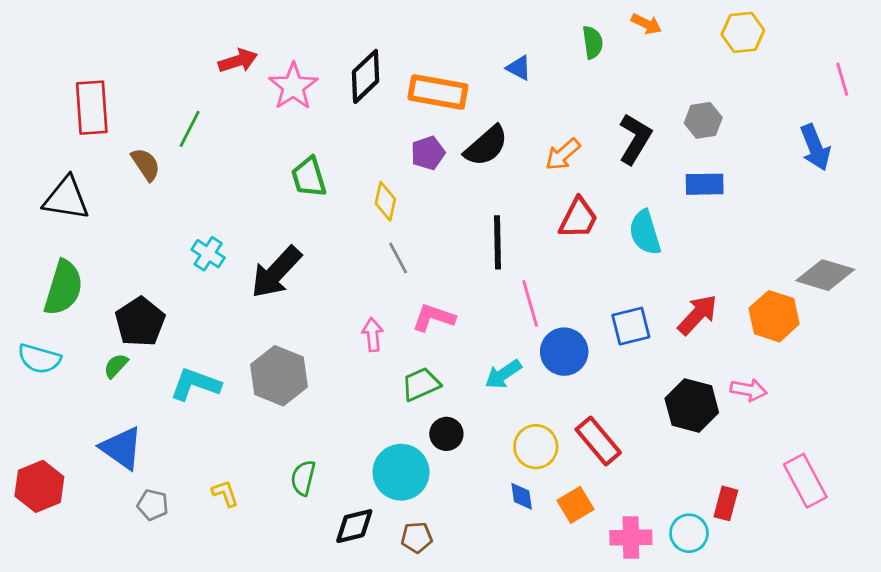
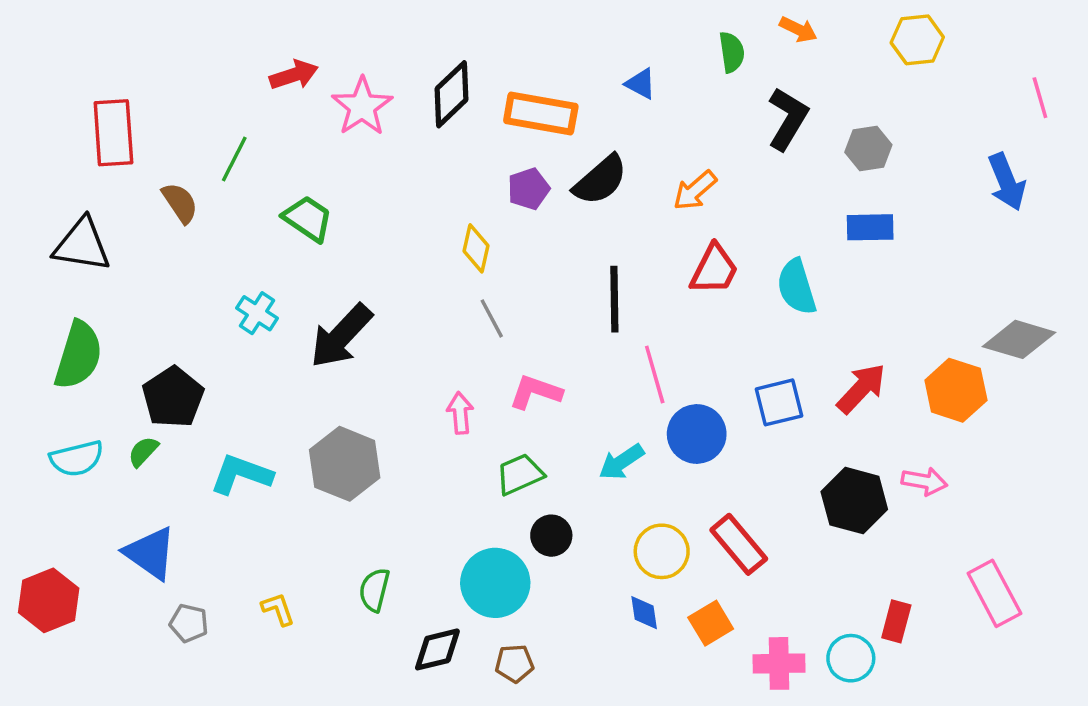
black L-shape: (635, 139) -> (788, 119), moved
green trapezoid: (309, 177) -> (308, 219), moved, turned 141
cyan semicircle: (39, 359) -> (77, 459), moved, turned -30

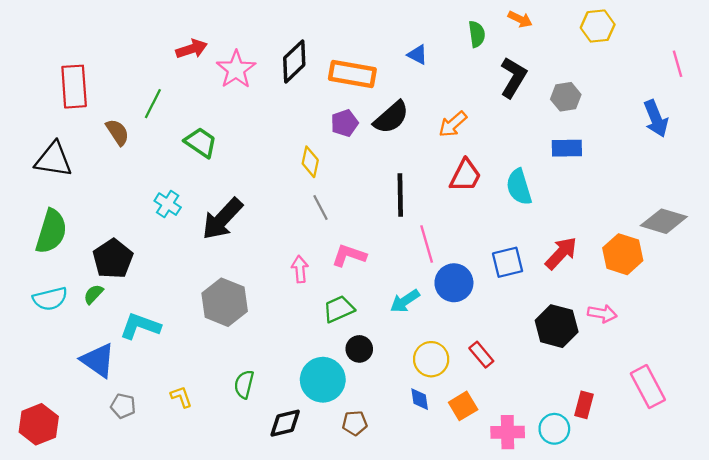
cyan L-shape: (241, 474) -> (140, 326), moved
red rectangle: (739, 544) -> (481, 355), size x0.7
red hexagon: (49, 600) -> (39, 424), moved
brown pentagon: (515, 663) -> (355, 423), moved

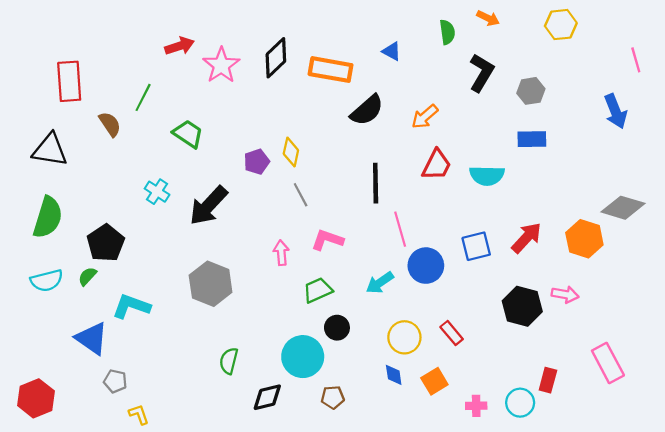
purple pentagon: (344, 123) -> (257, 162), moved
cyan semicircle: (519, 187) -> (487, 176), turned -72
yellow L-shape: (181, 397) -> (139, 414), moved
pink cross: (508, 432) -> (476, 406), size x0.7

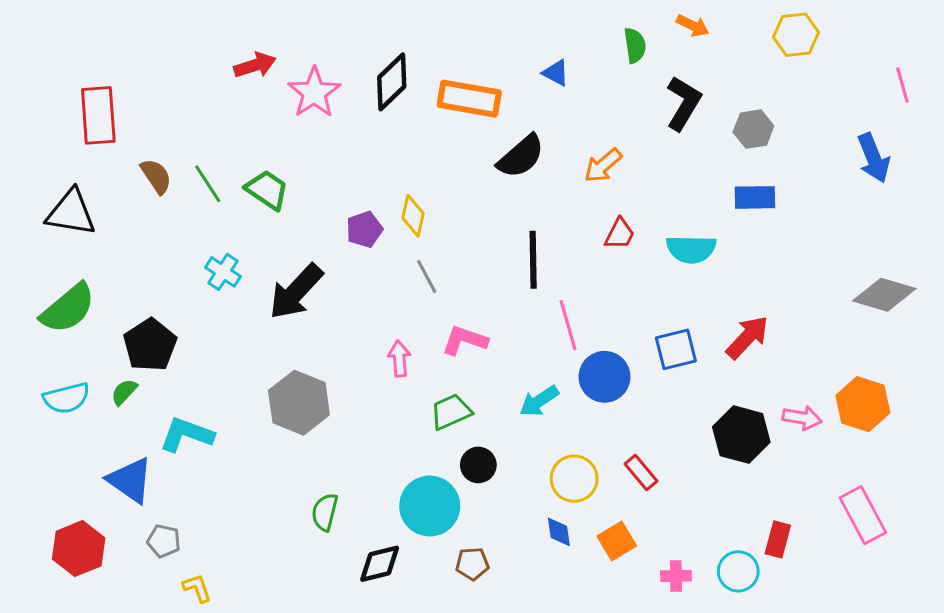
green line: (143, 97) -> (208, 184), moved, turned -60
red trapezoid: (437, 165) -> (620, 234), size x0.7
green semicircle: (48, 217) -> (68, 308), turned 33
orange hexagon: (584, 239) -> (863, 404), moved
red hexagon: (36, 398) -> (79, 549), moved

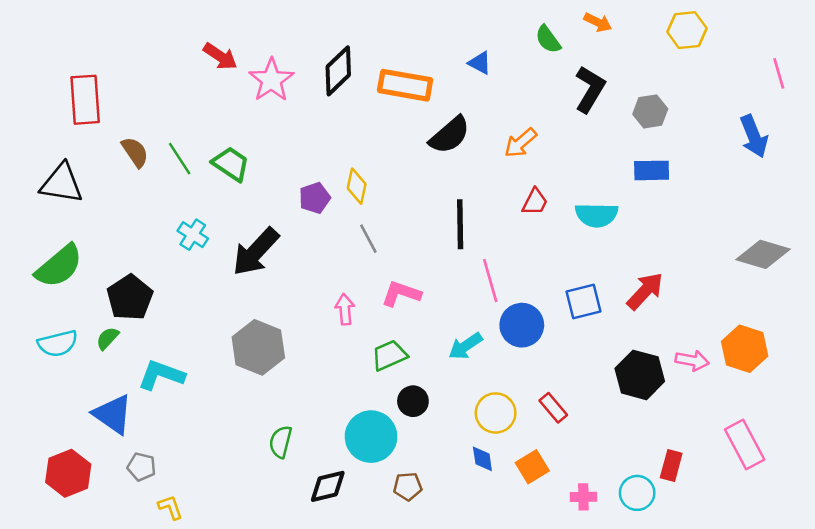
green semicircle: (635, 45) -> (548, 39), turned 152
red arrow: (255, 65) -> (220, 56), turned 52

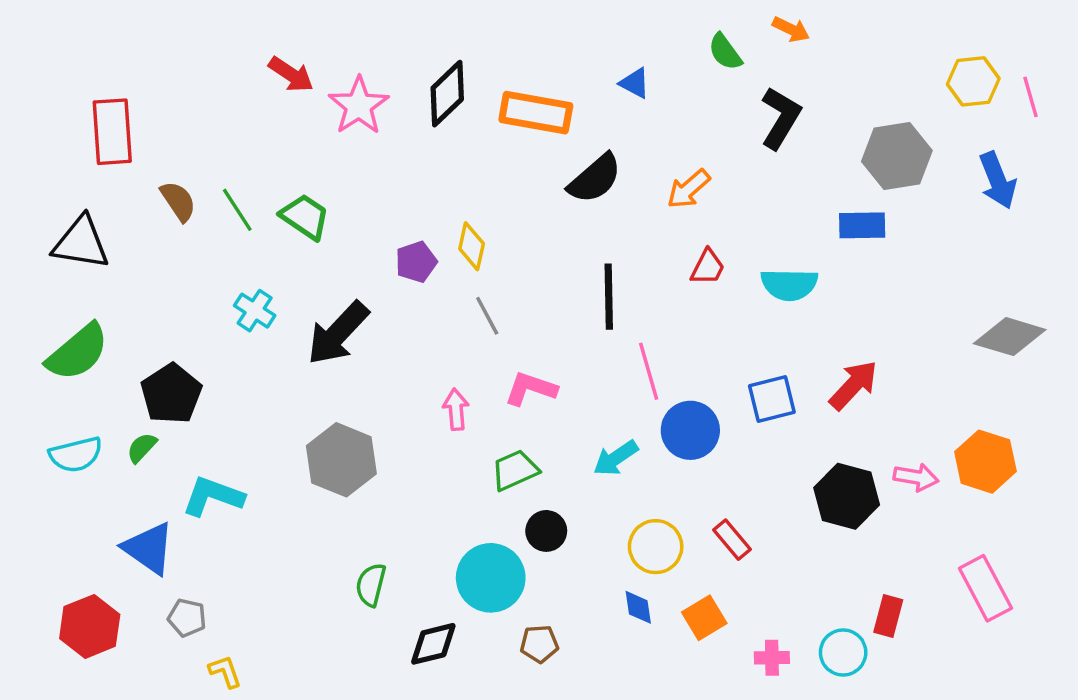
yellow hexagon: (687, 30) -> (973, 81), moved
gray hexagon: (650, 111) -> (897, 156), moved, size x1.5

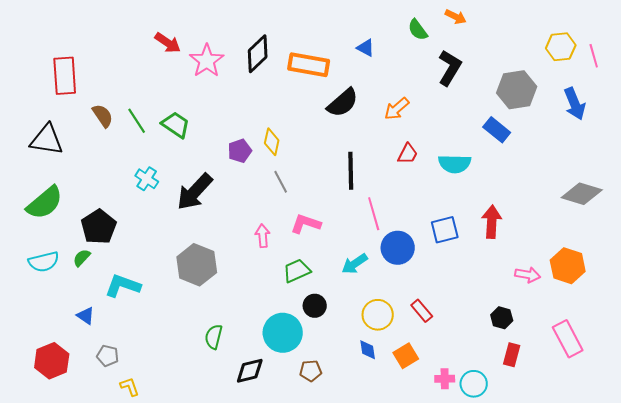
blue rectangle: (862, 225) -> (497, 130), turned 40
red arrow: (853, 385) -> (492, 222), turned -40
black hexagon: (847, 496) -> (502, 318), moved, size x0.6
blue triangle: (149, 548) -> (86, 316), size x0.6
cyan circle: (843, 652) -> (474, 384), moved

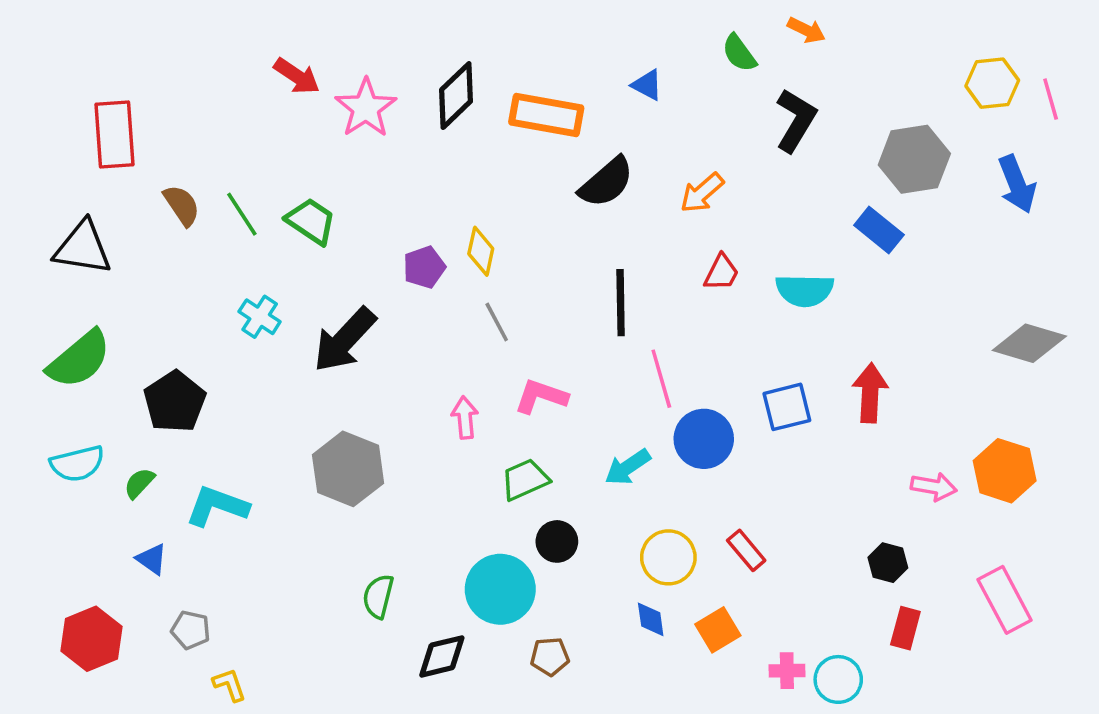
green semicircle: (82, 258) -> (139, 483), moved

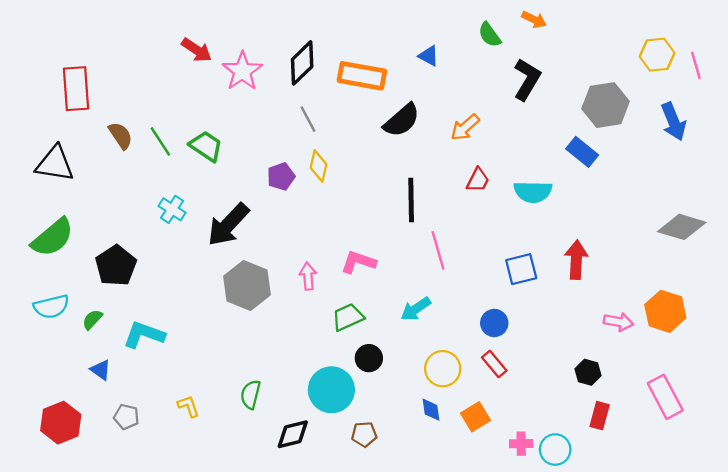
gray line: (497, 322) -> (308, 119), moved
blue circle: (704, 439) -> (494, 323), moved, size x0.7
gray hexagon: (348, 469) -> (247, 286), moved
yellow L-shape: (230, 685) -> (188, 406), moved

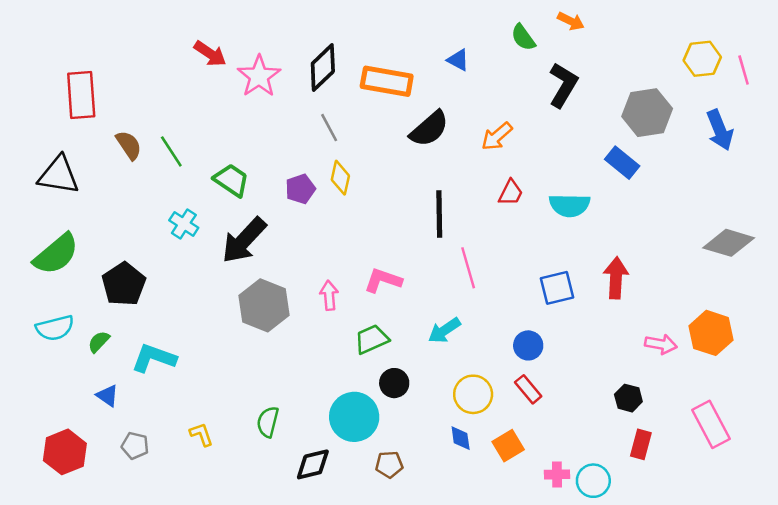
green trapezoid: (206, 146) -> (231, 180), moved

